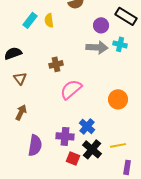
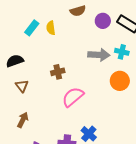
purple circle: (101, 25) -> (103, 21), moved
orange circle: (118, 99) -> (120, 81), moved

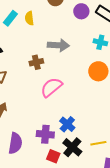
gray arrow: (99, 55) -> (58, 45), moved

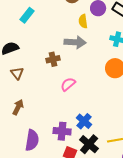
yellow semicircle: (29, 18) -> (83, 21), moved
pink semicircle: (51, 87) -> (68, 84), size x0.7

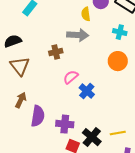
brown triangle: (17, 73) -> (20, 66), size x1.5
blue cross: (84, 121) -> (87, 91), moved
purple semicircle: (32, 140) -> (38, 116), moved

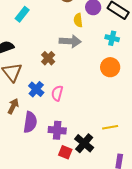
brown cross: (56, 52) -> (48, 58), turned -32
pink semicircle: (71, 77) -> (57, 93), moved, turned -35
blue cross: (87, 91) -> (36, 89), moved
yellow line: (118, 133) -> (110, 127), moved

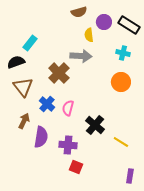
cyan rectangle: (22, 14) -> (30, 43), moved
brown cross: (48, 58) -> (59, 73), size x1.5
yellow line: (110, 127) -> (121, 142), turned 42
black cross: (84, 143) -> (95, 125), moved

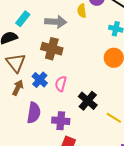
gray arrow: (81, 56) -> (56, 22), moved
brown cross: (59, 73) -> (52, 49), turned -30
brown arrow: (24, 121) -> (18, 88), moved

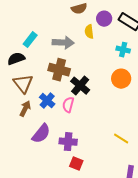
black cross: (88, 101) -> (80, 86), moved
purple semicircle: (34, 113) -> (41, 134), turned 30

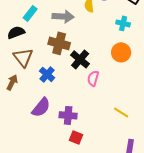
pink semicircle: (68, 105) -> (93, 78), moved
brown arrow: (25, 109) -> (12, 82), moved

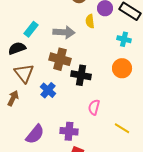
black cross: (80, 59) -> (81, 75), turned -30
pink semicircle: (93, 78) -> (94, 107), moved
purple semicircle: (41, 107) -> (35, 134), moved

